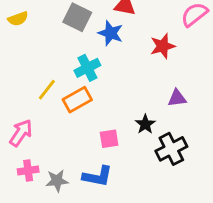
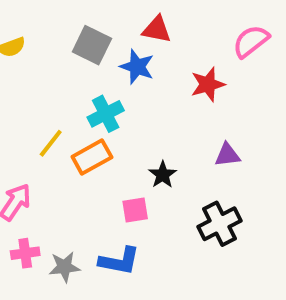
black star: (145, 124) -> (163, 175), moved

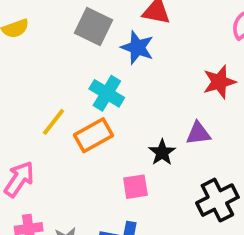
red star: (208, 84) -> (219, 82), moved
cyan cross: (106, 114) -> (107, 93), turned -32
purple triangle: (227, 155) -> (198, 133), moved

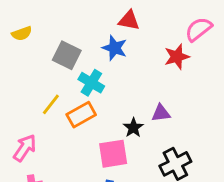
gray square: (93, 27) -> (67, 55), moved
red star: (219, 82) -> (177, 57), moved
pink square: (135, 187) -> (113, 154), size x1.5

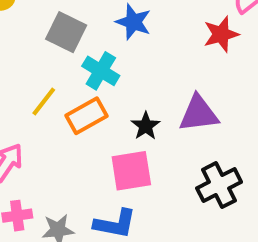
purple triangle: (161, 113) -> (199, 114), size x1.5
black star: (133, 128) -> (146, 126), moved

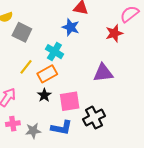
gray square: (66, 32) -> (22, 32), moved
black star: (146, 126) -> (44, 95), moved
black cross: (219, 185) -> (94, 118), moved

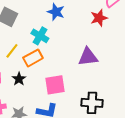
black star: (44, 95) -> (19, 79), moved
black cross: (94, 118) -> (92, 103), moved, turned 30

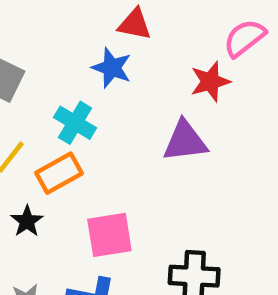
purple triangle: (88, 57) -> (185, 141), moved

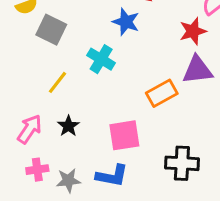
purple triangle: (185, 141) -> (197, 70), moved
orange rectangle: (59, 173) -> (162, 93), moved

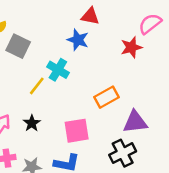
purple triangle: (197, 70) -> (135, 122), moved
yellow line: (58, 82) -> (37, 86), moved
black cross: (182, 163) -> (123, 153), turned -30

